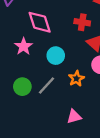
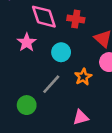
red cross: (82, 22) -> (76, 19), moved
green circle: (22, 87) -> (27, 105), moved

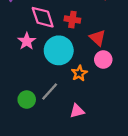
cyan circle: (61, 52) -> (59, 50), size x1.6
gray line: (51, 84) -> (50, 92), moved

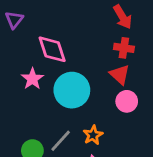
red cross: (72, 20) -> (124, 48), moved
orange star: (79, 73) -> (93, 135), moved

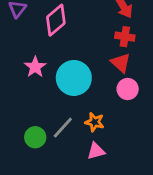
pink diamond: (52, 49) -> (56, 20), moved, turned 68
orange star: (93, 135) -> (95, 122), turned -30

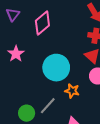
pink star: (35, 67) -> (16, 54), moved
orange star: (95, 122) -> (72, 91), moved

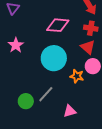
pink diamond: (42, 23) -> (58, 25), moved, turned 45
orange star: (72, 91) -> (77, 76), moved

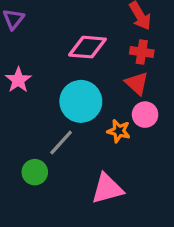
gray line: (46, 94) -> (61, 143), moved
pink triangle: (70, 111) -> (107, 189), size x1.5

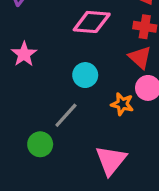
cyan circle: (81, 101) -> (85, 75), size x0.6
pink triangle: (107, 189) -> (111, 160), turned -36

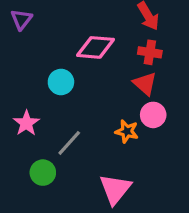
pink star: (24, 54) -> (26, 123), moved
cyan circle: (85, 75) -> (61, 82), moved

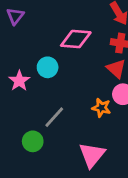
pink star: (26, 123) -> (19, 81), moved

